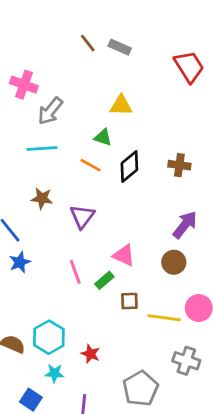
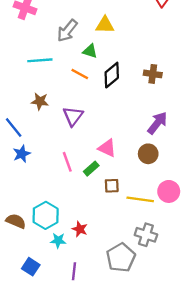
gray arrow: (50, 111) -> (67, 31), moved
gray cross: (186, 361) -> (146, 235), moved
cyan star: (54, 373) -> (58, 240), moved

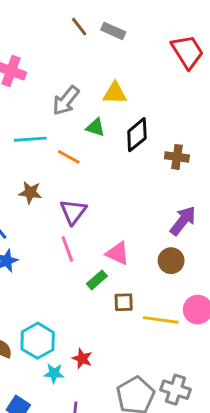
orange line: (80, 74) -> (69, 157), moved
black diamond: (112, 75) -> (137, 135), moved
pink line: (67, 162) -> (67, 249), moved
gray cross: (146, 235) -> (176, 390), moved

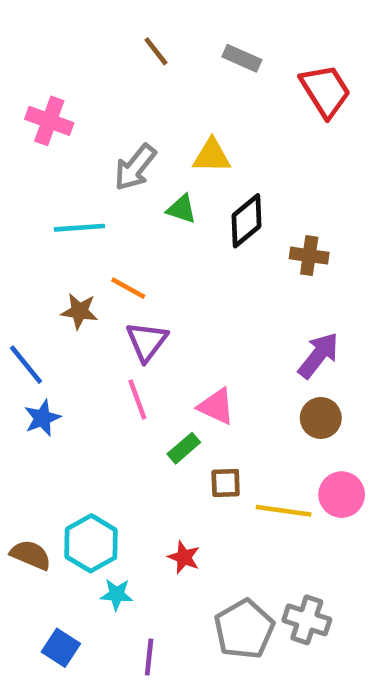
gray rectangle: (113, 31) -> (242, 58), moved
orange line: (69, 157) -> (128, 288), moved
brown circle: (171, 261) -> (321, 418), moved
red star: (82, 358) -> (184, 557), moved

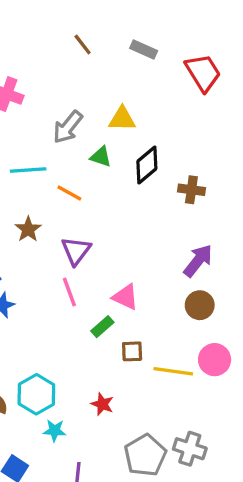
orange line: (128, 288) -> (69, 193), moved
brown star: (79, 311) -> (28, 229), turned 30

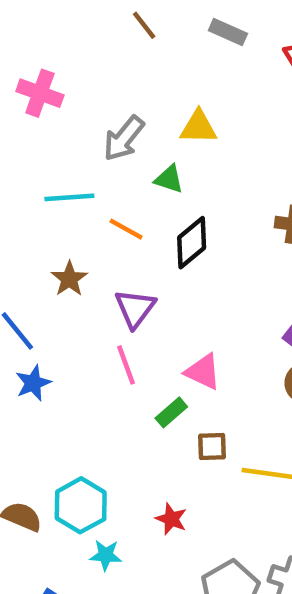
black diamond: (147, 165) -> (192, 243), moved

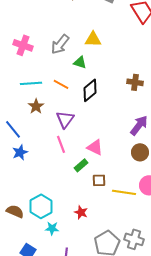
pink cross: (40, 93) -> (23, 45), moved
cyan line: (69, 197) -> (31, 83), moved

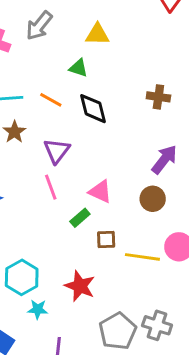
gray arrow: (60, 44) -> (39, 26), moved
black diamond: (90, 90) -> (93, 109), turned -65
brown circle: (140, 152) -> (153, 199), moved
red star: (81, 212) -> (80, 286), size x1.5

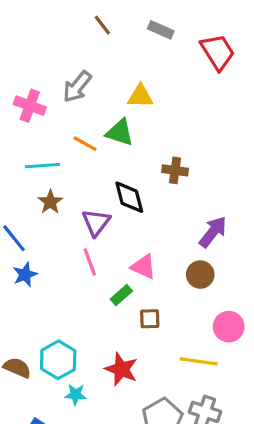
green triangle: (78, 68) -> (120, 132), size x1.4
brown cross: (158, 97) -> (175, 170), moved
orange line: (51, 100) -> (85, 144), moved
black diamond: (93, 109) -> (129, 197), moved
yellow line: (142, 257) -> (199, 361), moved

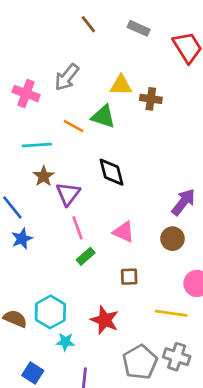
brown cross: (175, 170) -> (151, 99), moved
purple triangle: (96, 222) -> (68, 194), moved
green rectangle: (121, 295) -> (86, 256), moved

